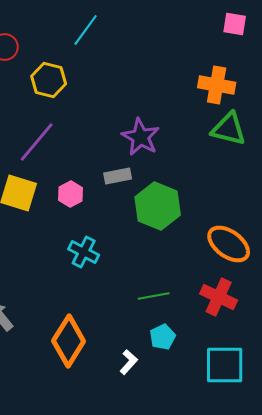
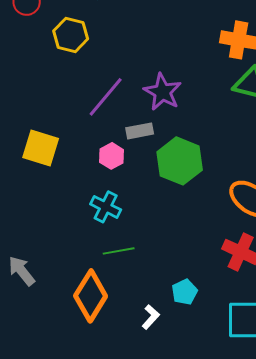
purple line: (37, 142) -> (106, 97), moved
pink hexagon: (71, 194) -> (112, 156), moved
green line: (154, 296) -> (119, 251), moved

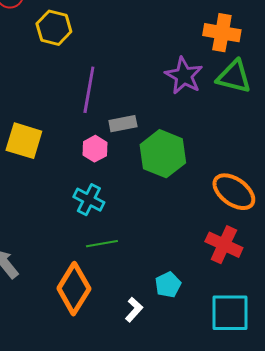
purple star: (163, 92) -> (184, 76), moved
purple line: (106, 97) -> (89, 90), turned -30

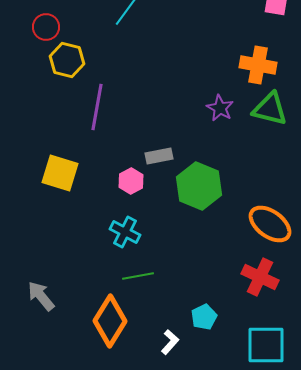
yellow hexagon: (54, 28) -> (67, 60), moved
purple star: (184, 76) -> (220, 108), size x0.7
purple line: (89, 90) -> (97, 107), moved

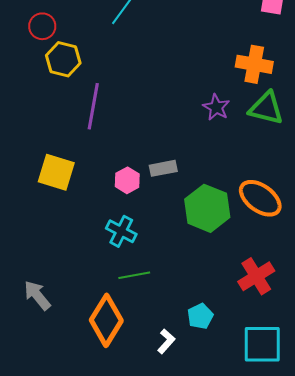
gray rectangle: (159, 156) -> (163, 168), moved
green hexagon: (199, 186) -> (207, 208), moved
orange ellipse: (270, 224) -> (260, 198), moved
red cross: (260, 277) -> (256, 276), turned 33

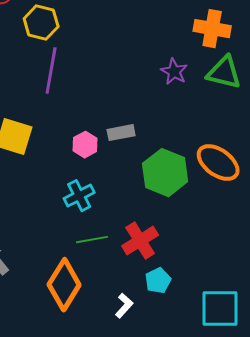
yellow hexagon: (63, 59) -> (41, 23), moved
cyan cross: (121, 231) -> (79, 196), turned 36
red cross: (256, 276) -> (140, 241), moved

